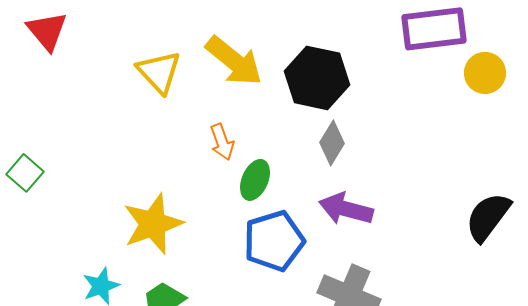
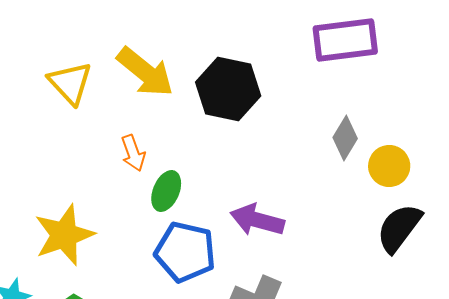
yellow circle: (485, 73) -> (389, 166), moved
gray diamond: (332, 143) -> (345, 138), moved
blue pentagon: (274, 241) -> (185, 252), turned 30

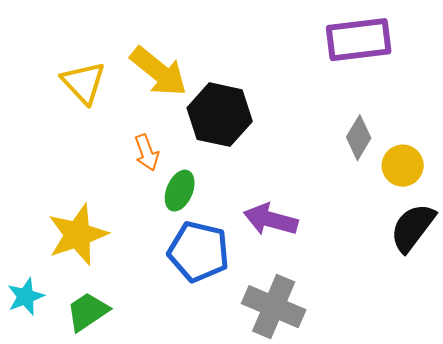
black hexagon: (228, 89) -> (220, 115), moved

